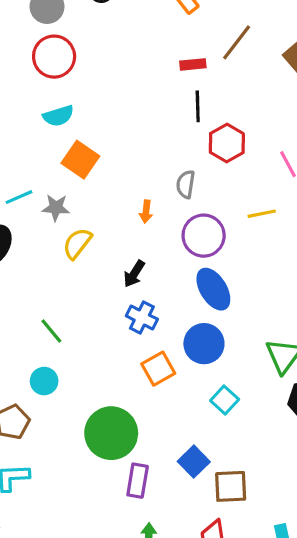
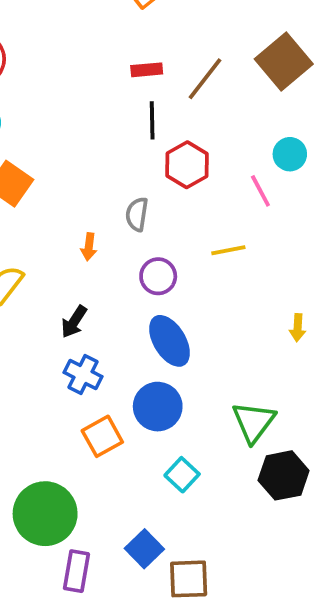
brown line: (237, 42) -> (205, 79), moved
purple circle: (204, 236) -> (158, 276), size x0.7

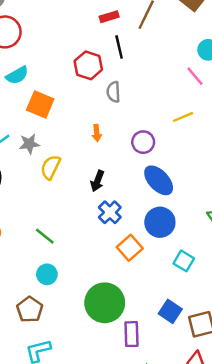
red hexagon: (187, 165) -> (88, 65), moved
gray semicircle: (137, 214) -> (113, 92), moved
blue cross: (83, 375) -> (110, 212), turned 30

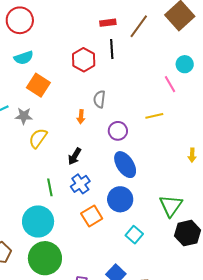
gray semicircle: (113, 92) -> (99, 99), moved
green line: (45, 236) -> (50, 187), moved, turned 30
cyan circle: (47, 274) -> (38, 221), moved, size x1.8
green circle: (105, 303) -> (45, 258), moved

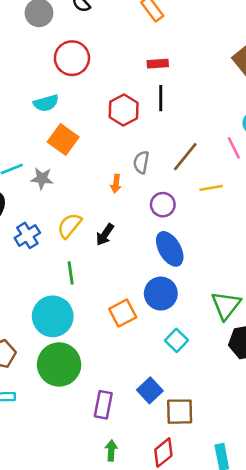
red circle: (20, 20) -> (72, 58), moved
brown line: (139, 26) -> (185, 157), moved
yellow semicircle: (38, 138) -> (69, 226), moved
blue cross: (80, 184) -> (27, 235), moved

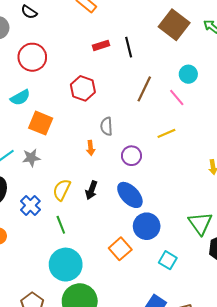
black line: (161, 98) -> (129, 47), moved
brown line: (185, 157) -> (144, 89), moved
blue ellipse: (170, 249) -> (130, 195), moved
green line: (71, 273) -> (61, 225), moved

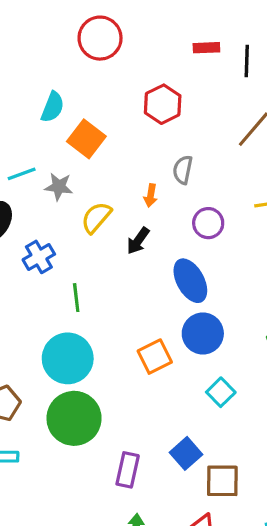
cyan semicircle: (20, 97) -> (52, 107), moved, turned -54
yellow semicircle: (62, 190) -> (96, 217), moved
black arrow: (91, 190) -> (138, 241), moved

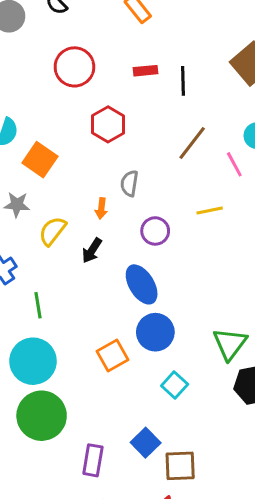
red circle: (100, 38) -> (74, 67), moved

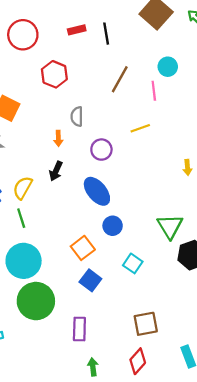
pink line: (234, 164) -> (154, 91), turned 30
yellow semicircle: (53, 231) -> (23, 188), moved
blue circle: (155, 332) -> (113, 226), size x0.7
blue square: (146, 443) -> (90, 280), moved

